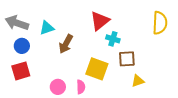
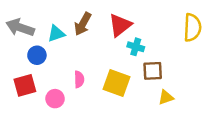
brown arrow: (66, 44) -> (83, 24), moved
blue circle: (22, 46) -> (37, 55), moved
pink circle: (58, 87) -> (55, 99), moved
pink semicircle: (81, 87) -> (79, 79), moved

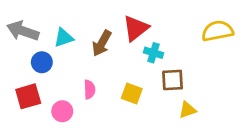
brown arrow: (83, 24) -> (102, 43), moved
yellow semicircle: (192, 28) -> (217, 31), turned -104
yellow square: (116, 83) -> (132, 94), size x0.7

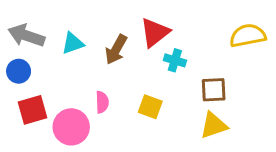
blue circle: (42, 62) -> (19, 71), moved
brown square: (173, 80) -> (214, 90), moved
yellow triangle: (188, 110) -> (214, 125), size x1.4
pink circle: (62, 111) -> (71, 127), size x1.5

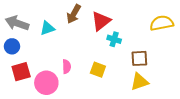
brown arrow: (116, 49) -> (74, 14), moved

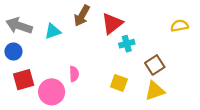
yellow semicircle: (162, 23) -> (179, 26), size x0.7
cyan cross: (114, 39) -> (127, 44), turned -32
brown square: (139, 58) -> (155, 65), turned -30
yellow square: (98, 70) -> (119, 83), moved

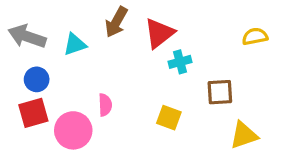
blue circle: (13, 52) -> (37, 79), moved
brown square: (155, 65) -> (220, 92), turned 30
yellow triangle: (155, 91) -> (244, 135), moved

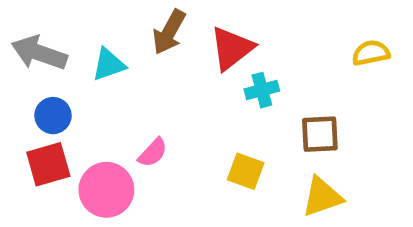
pink semicircle: (105, 105) -> (153, 153), turned 45
yellow triangle: (244, 135) -> (322, 197), moved

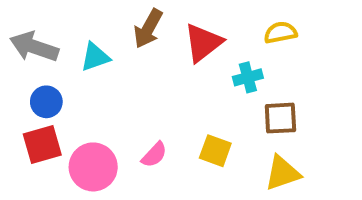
yellow semicircle: (371, 53) -> (280, 33), moved
cyan cross: (262, 90) -> (248, 77), moved
pink semicircle: (153, 153) -> (154, 155), moved

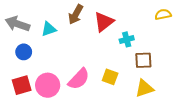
yellow semicircle: (280, 33) -> (163, 14), moved
red square: (42, 145) -> (22, 85), moved
pink semicircle: (154, 155) -> (79, 79), size x1.6

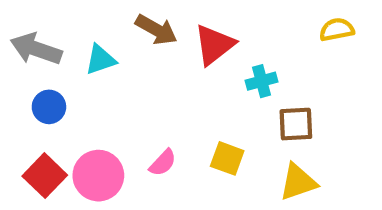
brown arrow: (76, 14) -> (156, 30), turned -90
pink semicircle: (79, 79) -> (163, 163), size x0.6
red square: (22, 85) -> (45, 176), turned -30

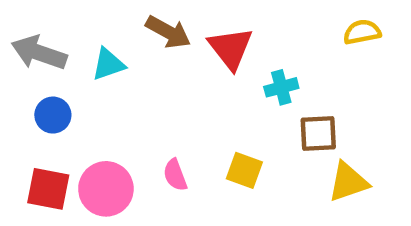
red triangle: (214, 45) -> (231, 48), turned -30
pink semicircle: (163, 163) -> (175, 175), turned 116
red square: (45, 176) -> (48, 189), turned -33
yellow triangle: (298, 182) -> (348, 182), moved

